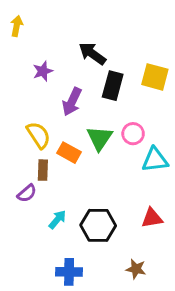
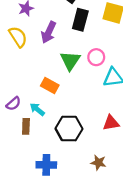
yellow semicircle: (38, 135) -> (18, 37), moved
orange rectangle: (69, 153) -> (50, 86), moved
brown rectangle: (43, 170) -> (26, 126), moved
cyan arrow: (57, 220) -> (37, 109), moved, turned -91

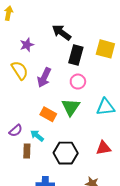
purple arrow: (49, 32) -> (44, 77), moved
pink circle: (96, 57) -> (78, 82), moved
green triangle: (70, 61) -> (71, 107), moved

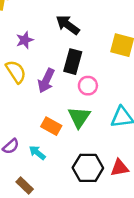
black rectangle: (76, 55) -> (73, 62), moved
brown rectangle: (27, 151) -> (25, 186), moved, turned -48
black hexagon: (66, 153) -> (88, 168), moved

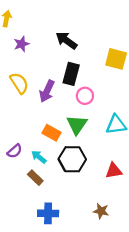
purple star: (25, 40) -> (22, 44), moved
black hexagon: (88, 168) -> (72, 159), moved
brown rectangle: (25, 186) -> (35, 178), moved

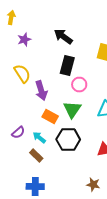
purple arrow: (47, 91) -> (41, 90), moved, turned -42
blue cross: (48, 213) -> (35, 186), moved

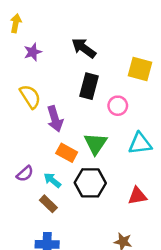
pink circle: (79, 84) -> (118, 106), moved

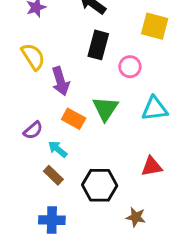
purple semicircle: (25, 174) -> (33, 130), moved
black hexagon: (90, 183) -> (100, 185), moved

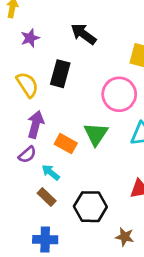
black rectangle: (98, 45) -> (60, 74), moved
pink circle: (130, 67) -> (119, 94), size x1.6
purple arrow: (61, 81) -> (36, 124), moved, turned -148

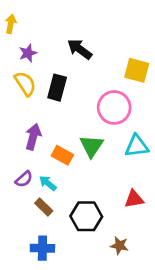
yellow semicircle: (27, 85) -> (25, 84), moved
purple semicircle: (27, 155) -> (24, 179), moved

